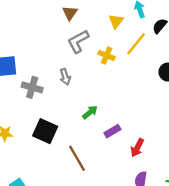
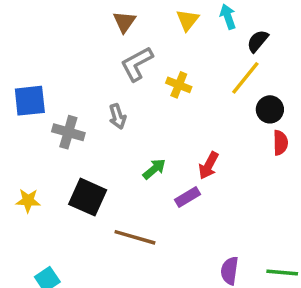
yellow triangle: (116, 21) -> (188, 20), moved
yellow line: (136, 44) -> (245, 78), moved
red arrow: (137, 148) -> (209, 166), moved
brown line: (77, 158) -> (135, 237), turned -44

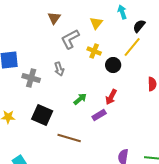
yellow triangle: (188, 20) -> (96, 23), moved
brown triangle: (124, 22) -> (54, 18), moved
black circle: (270, 109) -> (113, 65), moved

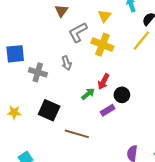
yellow cross: (94, 51) -> (102, 45), size x1.5
black circle: (113, 65) -> (122, 95), moved
red arrow: (111, 97) -> (103, 82), moved

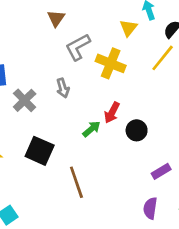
yellow triangle: (104, 16) -> (128, 28), moved
gray cross: (38, 72) -> (25, 100), turned 30
purple rectangle: (108, 110) -> (161, 171), moved
brown line: (77, 134) -> (76, 182), turned 55

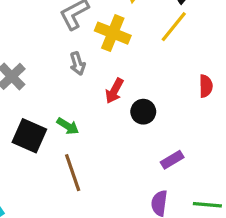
gray arrow: (63, 88) -> (77, 64), moved
green arrow: (91, 129) -> (68, 126), moved, turned 72

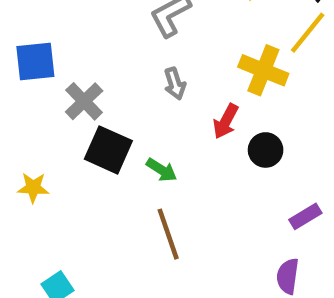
yellow cross: (113, 33) -> (263, 70), moved
black square: (29, 136) -> (108, 150), moved

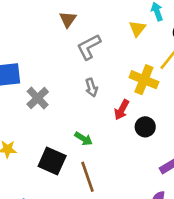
black square: (108, 150) -> (52, 161), moved

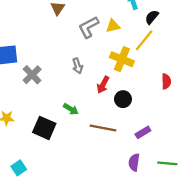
yellow triangle: (137, 28) -> (113, 26), moved, turned 40
gray L-shape: (89, 47) -> (89, 27), moved
brown line: (87, 177) -> (103, 128), moved, turned -60

